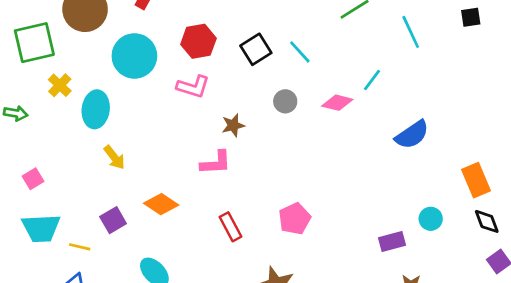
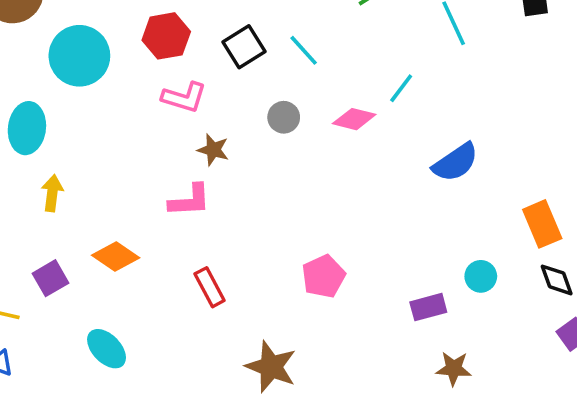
pink L-shape: (193, 87) -> (184, 97), moved
brown star: (233, 125) -> (213, 150), turned 30
yellow arrow: (114, 157) -> (52, 193), turned -135
pink pentagon: (295, 219) -> (323, 276), moved

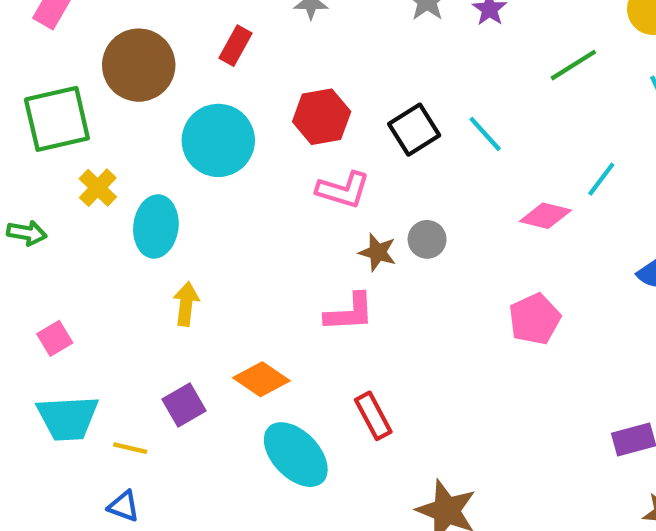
gray circle: (284, 117) -> (427, 239), moved
pink pentagon: (323, 276) -> (535, 319), moved
cyan ellipse: (107, 349) -> (296, 455), moved, size x1.4

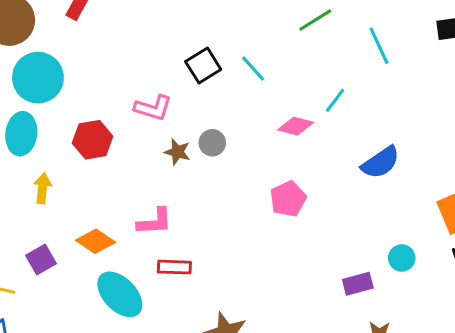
red hexagon: (322, 117) -> (93, 140), moved
cyan circle: (218, 140) -> (38, 78), moved
pink L-shape: (350, 313) -> (155, 222), moved
red rectangle: (373, 416) -> (174, 267), turned -60

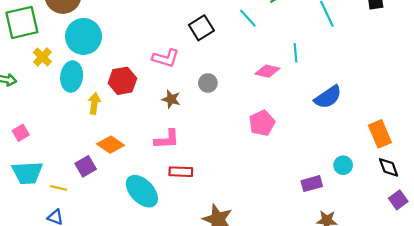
cyan line: (253, 69) -> (248, 18), moved
cyan line: (335, 100) -> (296, 53), turned -42
brown star: (177, 152) -> (171, 99), moved
yellow arrow: (43, 188) -> (94, 104), moved
orange diamond: (96, 241) -> (111, 145), moved

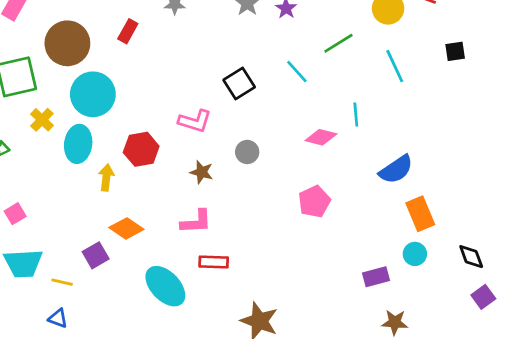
orange rectangle: (380, 134) -> (420, 214), moved

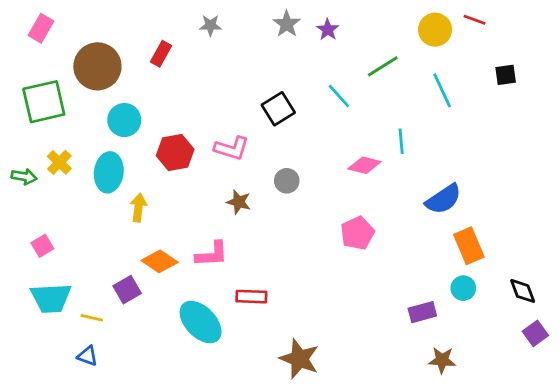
cyan circle: (93, 94) -> (124, 120), size x0.7
yellow cross: (42, 120) -> (59, 162), moved
red hexagon: (141, 149) -> (175, 153), moved
pink L-shape: (196, 222) -> (212, 254), moved

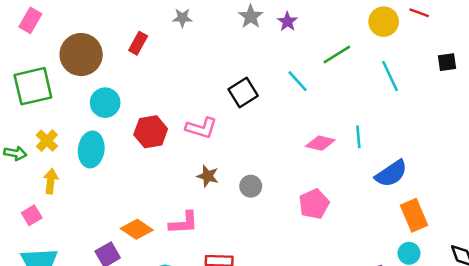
cyan line: (401, 141) -> (358, 137), moved
gray circle: (287, 181) -> (251, 186), moved
yellow arrow: (138, 208) -> (51, 181), moved

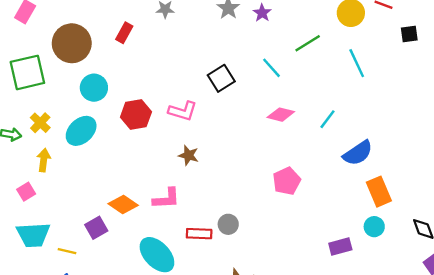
black square: (447, 62) -> (409, 34), moved
cyan line: (358, 137) -> (328, 119), turned 42
pink diamond: (320, 143) -> (281, 115), moved
cyan ellipse: (91, 149) -> (81, 131), turned 40
gray circle: (251, 186) -> (228, 224), moved

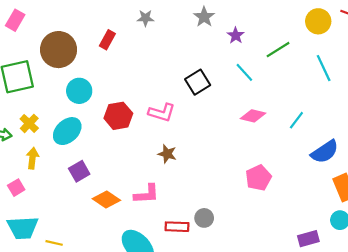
purple star: (262, 13) -> (236, 35), moved
purple square: (96, 228) -> (79, 171), moved

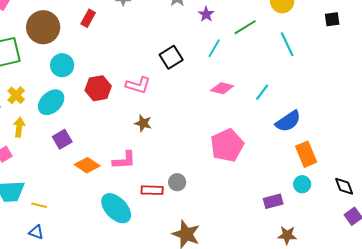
cyan line: (244, 72) -> (214, 48), turned 72
pink pentagon: (258, 178) -> (227, 145), size x1.4

